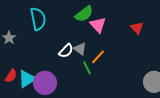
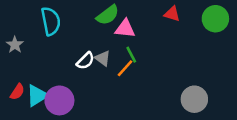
pink triangle: (98, 25) -> (125, 29), turned -42
red triangle: (137, 28) -> (172, 14), moved, turned -32
green line: (87, 68) -> (131, 55), moved

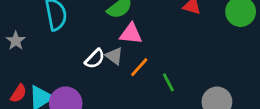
pink triangle: (125, 29) -> (131, 34), moved
green line: (131, 55) -> (168, 82), moved

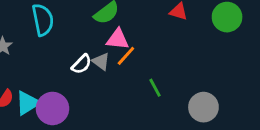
orange line: (139, 67) -> (126, 56), moved

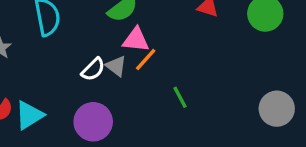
gray circle: (203, 107) -> (277, 109), moved
purple circle: (52, 108) -> (93, 122), moved

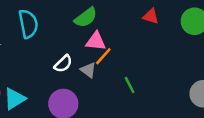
gray triangle: (116, 66) -> (88, 70), moved

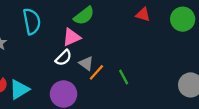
pink triangle: (96, 41) -> (71, 37), moved, turned -30
orange line: (103, 56) -> (96, 72), moved

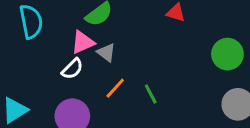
green circle: (183, 19) -> (227, 54), moved
gray triangle: (86, 63) -> (106, 53), moved

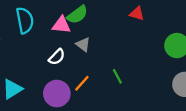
pink triangle: (83, 42) -> (61, 25), moved, turned 30
orange line: (115, 88) -> (82, 83), moved

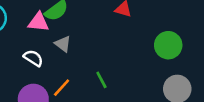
white semicircle: (57, 57) -> (33, 58), turned -102

